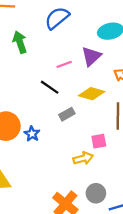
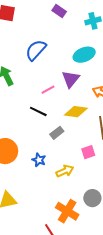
blue star: (32, 134) -> (39, 160), moved
yellow arrow: (83, 158) -> (65, 171), moved

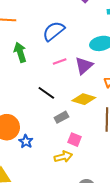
pink line: (48, 90) -> (60, 62), moved
pink square: (88, 152) -> (75, 140), moved, turned 32
blue star: (39, 160) -> (26, 141), moved

